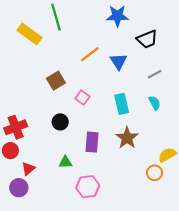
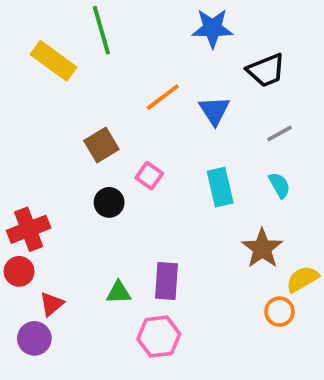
black circle: (60, 122) -> (109, 202), moved
brown star: (127, 138) -> (262, 248), moved
purple rectangle: (92, 142) -> (167, 281), moved

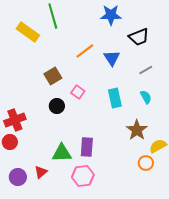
green triangle: (119, 292) -> (62, 153), size x1.5
red triangle: (52, 304) -> (41, 172), moved

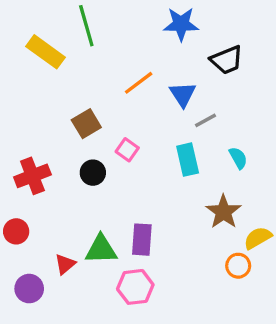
gray line: (146, 70) -> (206, 120), moved
red cross: (15, 120) -> (32, 176), moved
red triangle: (41, 172) -> (65, 264), moved

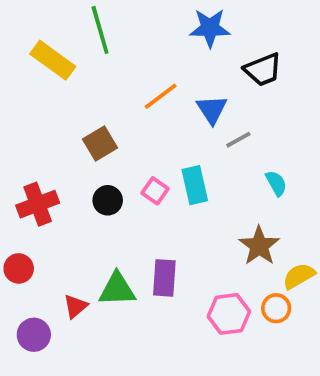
pink square: (127, 150) -> (155, 191), moved
cyan rectangle: (188, 160) -> (195, 185), moved
pink hexagon: (135, 287) -> (229, 314), moved

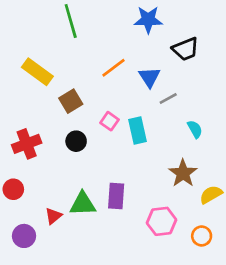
yellow rectangle: (53, 60) -> (37, 72), moved
pink square: (155, 191) -> (109, 121), moved
orange circle: (276, 308) -> (202, 236), moved

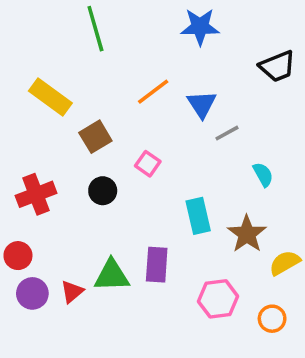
black trapezoid: (186, 49) -> (277, 66), moved
cyan rectangle: (138, 130) -> (198, 216), moved
purple circle: (24, 236) -> (32, 293), moved

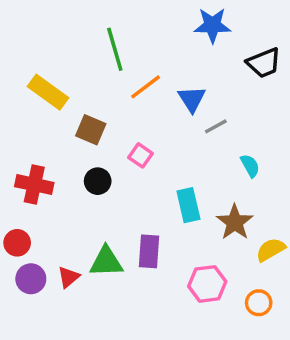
blue star: (200, 27) -> (212, 25), moved
green line: (95, 29) -> (115, 49), moved
brown square: (95, 137) -> (91, 130), turned -36
red cross: (36, 194) -> (34, 185), turned 33

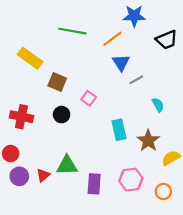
green line: (115, 49) -> (72, 31), turned -64
orange line: (146, 87) -> (112, 39), moved
purple rectangle: (149, 251) -> (94, 184), moved

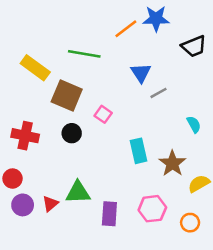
green line: (72, 31) -> (84, 54), moved
orange line: (112, 39) -> (126, 29), moved
brown square: (57, 82) -> (67, 95), size x1.4
cyan semicircle: (158, 105) -> (194, 124), moved

